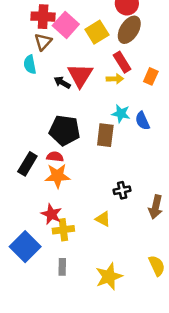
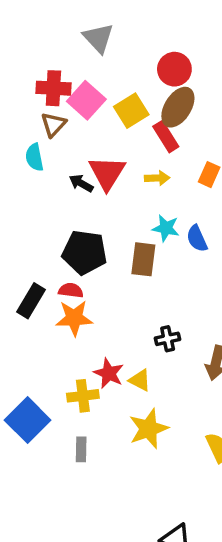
red rectangle: (122, 62) -> (166, 137), moved
red star: (51, 214) -> (109, 373), moved
yellow star: (109, 276) -> (149, 429), moved

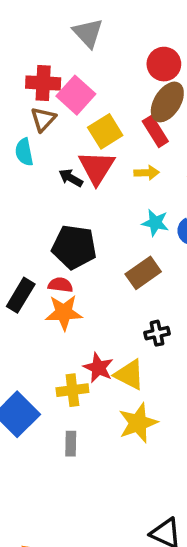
yellow square: (131, 111) -> (105, 131), moved
brown rectangle: (143, 259) -> (143, 273), moved, turned 48
yellow triangle: (140, 380) -> (129, 375), size x1.4

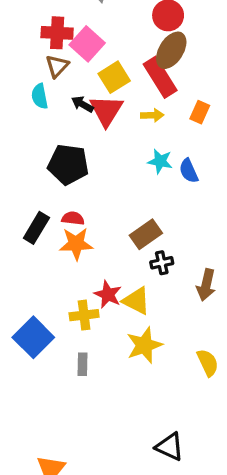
red rectangle: (155, 131) -> (160, 77), size x1.4
black arrow: (71, 178) -> (82, 104), moved
black pentagon: (74, 247) -> (68, 164), moved
brown rectangle: (143, 273) -> (146, 234), moved

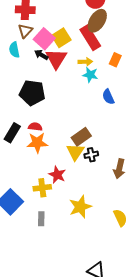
pink square: (87, 44) -> (44, 39), moved
cyan star: (160, 161) -> (90, 75), moved
yellow triangle: (136, 301) -> (75, 152), moved, turned 36

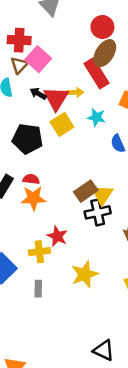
yellow square: (61, 38) -> (62, 124), moved
pink square: (44, 39) -> (38, 59), moved
yellow arrow: (85, 62) -> (75, 92), moved
yellow triangle: (75, 152) -> (102, 195), moved
black cross: (91, 155) -> (98, 212), size x1.5

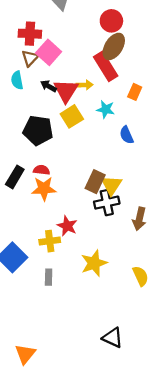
brown rectangle: (86, 191) -> (95, 182), turned -30

